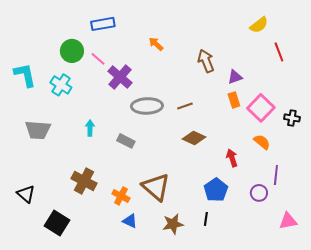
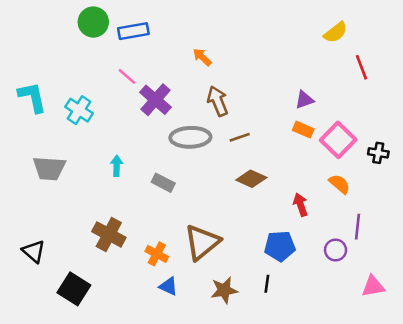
green circle: (72, 51) -> (93, 22), moved
brown arrow: (206, 61) -> (218, 101), moved
orange rectangle: (234, 100) -> (303, 130), turned -49
brown triangle: (156, 187) -> (202, 242), turned 40
blue pentagon: (216, 190) -> (280, 246), turned 30

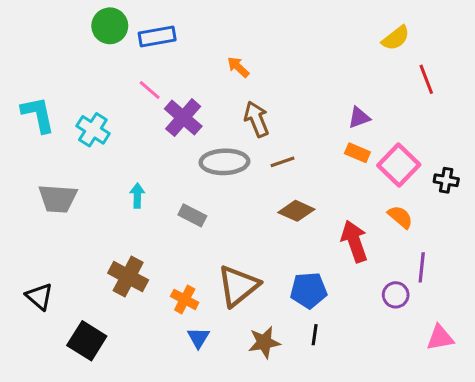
red arrow: (301, 205) -> (354, 241), size x1.5
blue pentagon: (280, 246) -> (309, 290), moved
blue triangle: (168, 286) -> (198, 338), turned 36

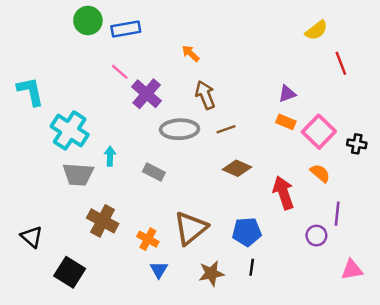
cyan cross: (93, 130) -> (70, 130), moved, size x1.4
gray trapezoid: (58, 199) -> (78, 174), moved

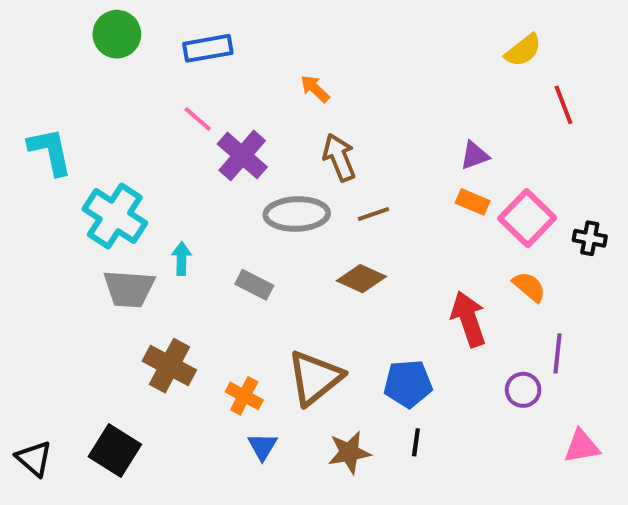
green circle: (88, 20) -> (117, 34), moved
brown diamond: (237, 168) -> (361, 279), moved
black triangle: (32, 237) -> (34, 459), moved

